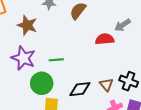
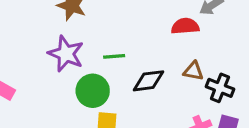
brown triangle: (106, 85) -> (193, 71), moved, turned -40
black diamond: (80, 89) -> (148, 81), moved

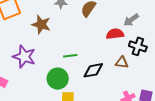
purple star: (66, 54) -> (24, 57), moved
black cross: (220, 88) -> (138, 46), moved

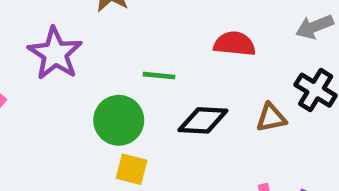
red semicircle: (115, 34) -> (234, 44), moved
brown triangle: (122, 62) -> (271, 118), turned -32

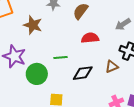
green circle: (119, 120) -> (37, 74), moved

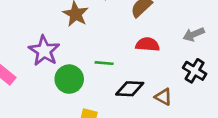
brown triangle: (112, 67) -> (163, 97), moved, turned 40

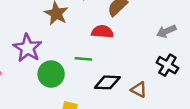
red semicircle: (148, 44) -> (102, 32), moved

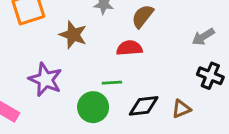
green circle: (51, 74) -> (93, 107), moved
brown triangle: (139, 90) -> (181, 109), turned -42

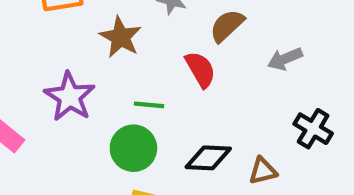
gray arrow: (203, 37) -> (285, 59), moved
red semicircle: (129, 48) -> (200, 69), turned 55
green line: (112, 83) -> (149, 105), moved

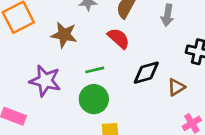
gray arrow: (285, 59) -> (167, 15), turned -40
black diamond: (208, 158) -> (146, 73), moved

